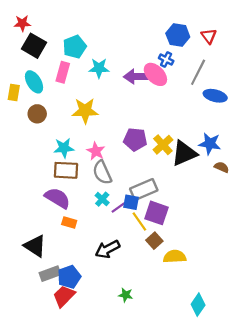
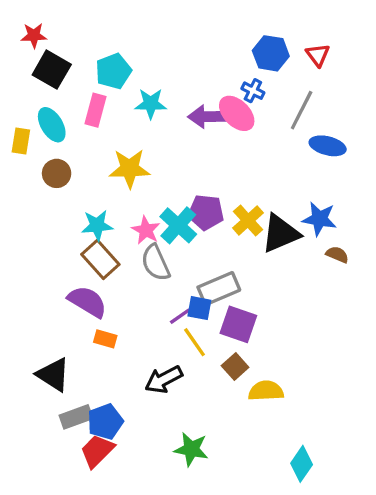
brown rectangle: (66, 170) -> (100, 259), turned 45
cyan cross: (102, 199) -> (178, 225), moved, size x1.6
yellow line: (139, 221) -> (194, 342), moved
green star: (126, 295) -> (191, 449), size x1.5

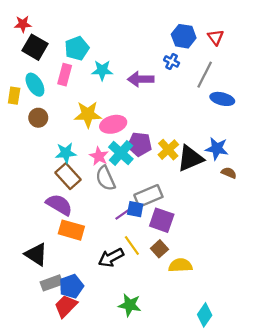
pink ellipse: (237, 113) -> (113, 124), moved, turned -60
orange rectangle: (105, 339) -> (71, 230), size x1.6
yellow line: (194, 342) -> (132, 245), moved

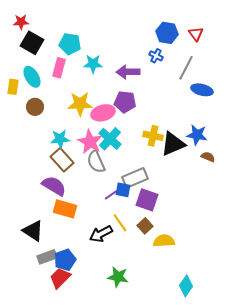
cyan pentagon: (77, 48) -> (70, 44), turned 30
purple pentagon: (140, 144) -> (125, 102), moved
yellow cross: (168, 150) -> (153, 136), turned -36
pink star: (99, 156) -> (90, 142), size x1.4

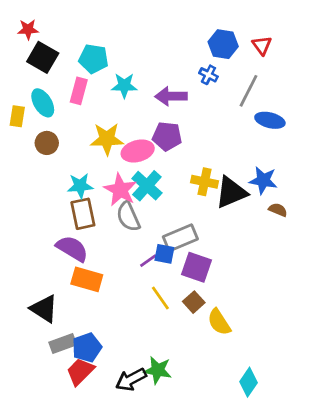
brown rectangle: (62, 160) -> (83, 214), turned 30
black arrow: (101, 234) -> (131, 380), moved
yellow semicircle: (164, 241) -> (219, 322), turned -120

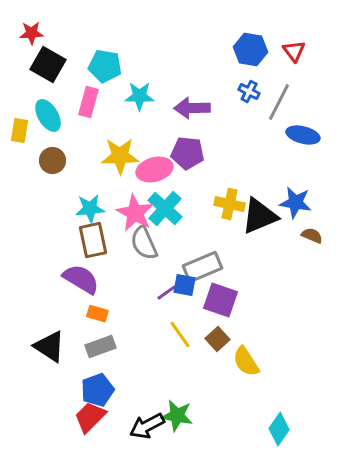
blue cross: (208, 75) -> (249, 92), moved
orange rectangle: (87, 279) -> (97, 314), size x0.6
gray rectangle: (63, 343) -> (100, 347), moved

